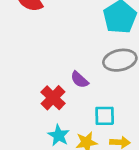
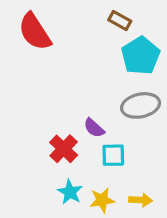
cyan square: (105, 116) -> (113, 155), moved

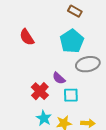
red semicircle: (35, 32) -> (27, 37), moved, size x0.7
cyan pentagon: (141, 56) -> (72, 41), moved

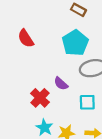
cyan square: (71, 95) -> (87, 102), moved

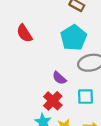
red cross: (40, 98) -> (53, 101), moved

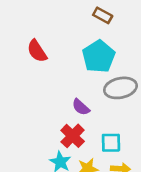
cyan square: (86, 97) -> (111, 143), moved

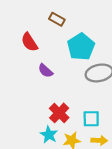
brown rectangle: (103, 15) -> (57, 19), moved
purple semicircle: (81, 107) -> (45, 71), moved

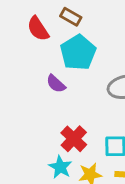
red semicircle: (29, 42) -> (38, 29), moved
cyan pentagon: (81, 47) -> (78, 52), moved

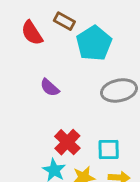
cyan pentagon: (78, 52) -> (94, 43), moved

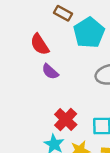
red semicircle: (32, 33) -> (40, 44), moved

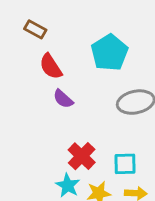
brown rectangle: (63, 13) -> (35, 29), moved

